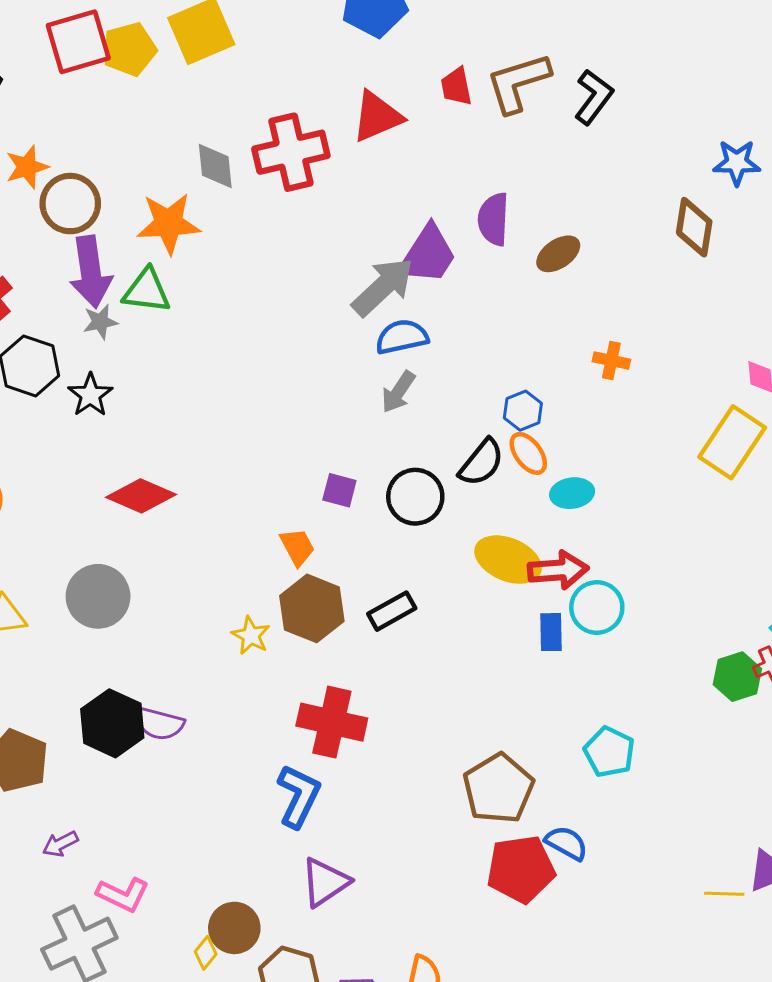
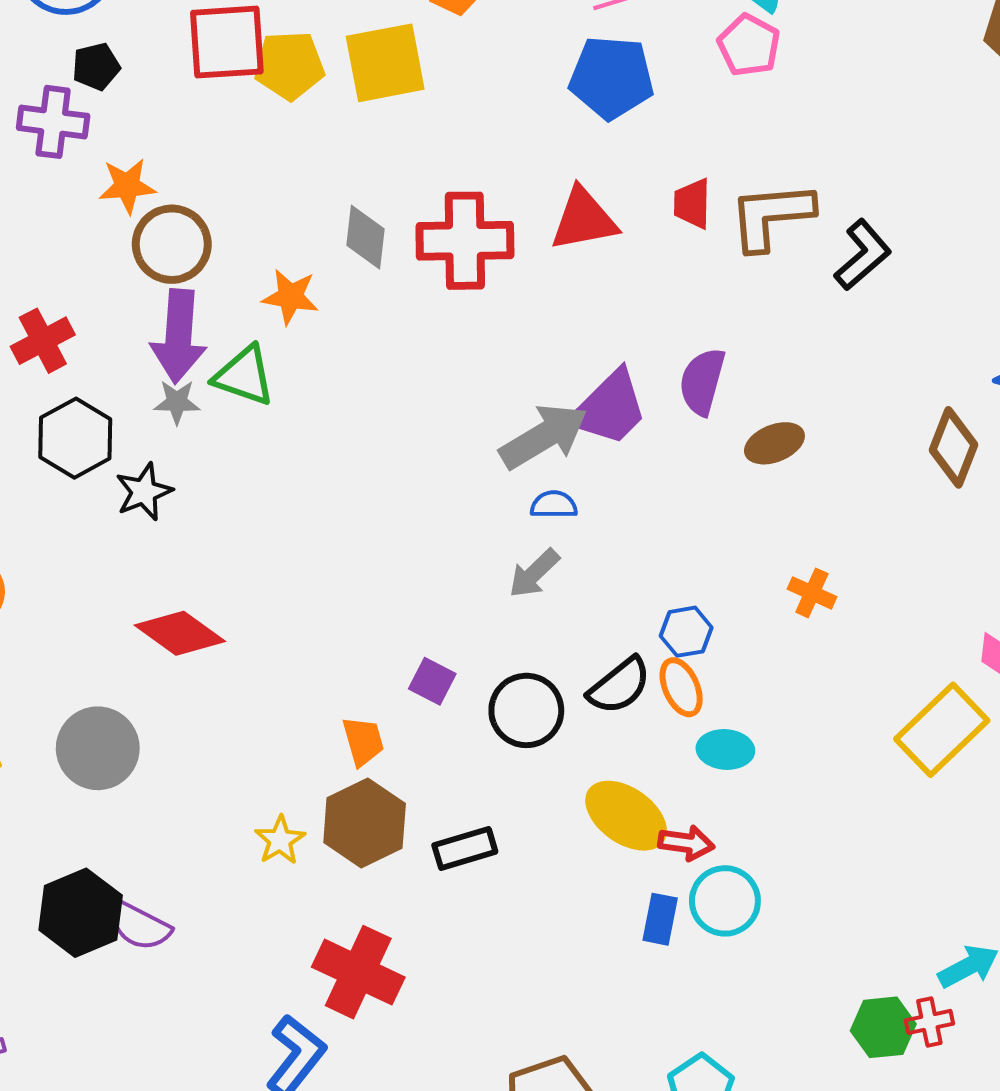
orange star: (168, 223) -> (290, 297), size x0.7
blue semicircle: (402, 337) -> (554, 505), size x0.7
red arrow: (558, 570) -> (686, 843), size x0.7

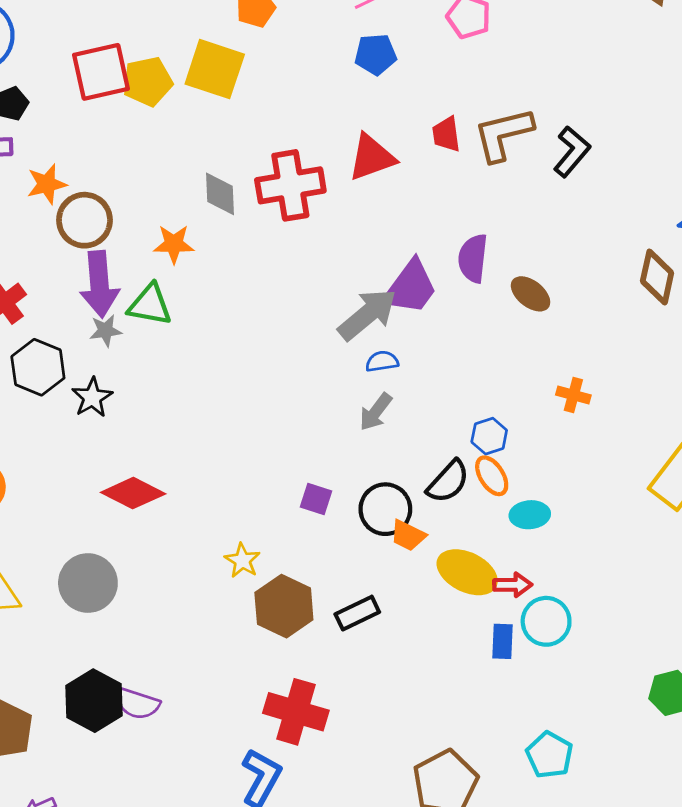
yellow square: (385, 63) -> (215, 69), turned 38
blue pentagon: (612, 77) -> (376, 54), size x0.7
brown ellipse: (774, 443) -> (531, 294), turned 69
orange trapezoid: (363, 741) -> (408, 535), moved, turned 141
yellow star: (280, 840) -> (242, 560), moved

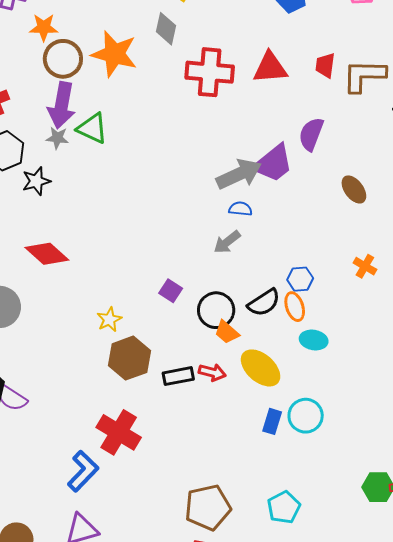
gray diamond: (220, 194) -> (166, 29), moved
orange star: (174, 244) -> (114, 54), moved, size x1.6
purple semicircle: (473, 258) -> (311, 134), moved
red arrow: (513, 585) -> (212, 372), moved

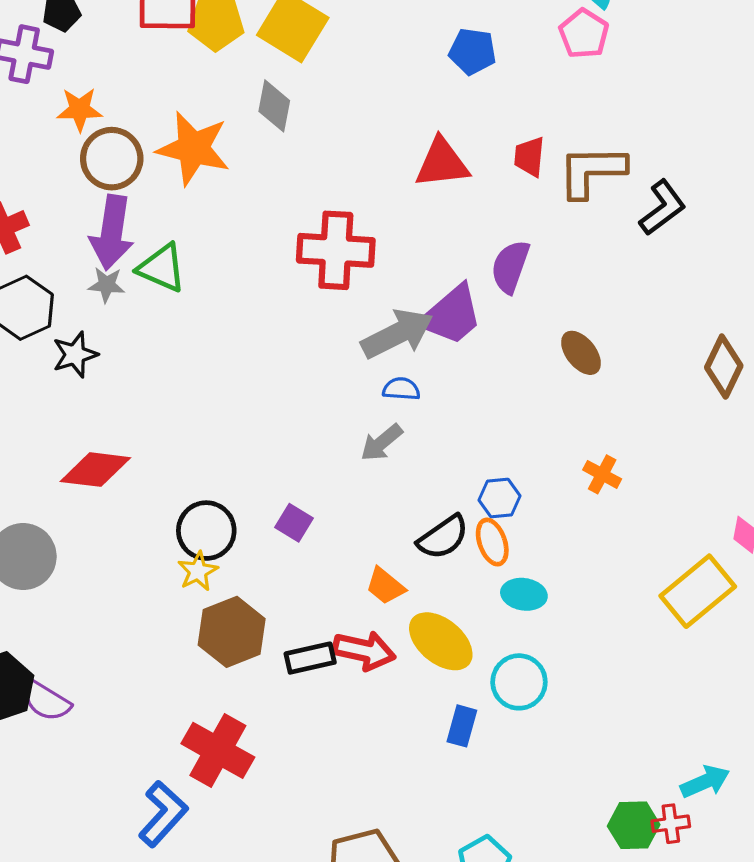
red cross: (210, 72) -> (336, 250), moved
red diamond: (47, 254) -> (95, 470), turned -33
black circle: (216, 310) -> (206, 531), moved
red arrow: (212, 372) -> (364, 651), size x1.4
cyan circle: (306, 416) -> (519, 682), moved

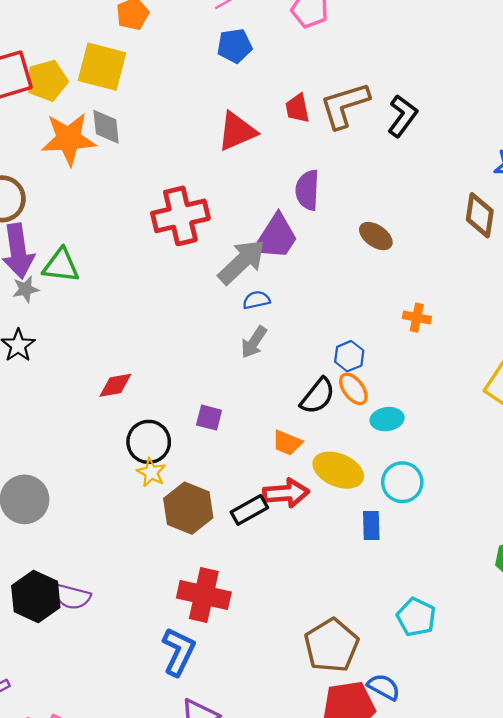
orange star: (193, 148) -> (69, 139), moved
red diamond: (95, 470) -> (115, 385), moved, size x0.7

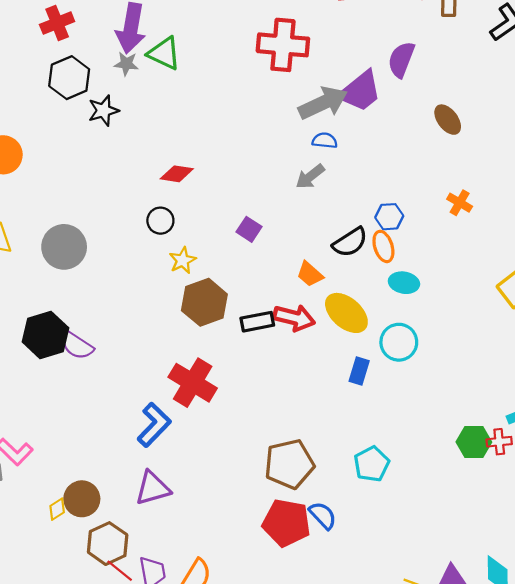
black circle: (149, 442) -> (160, 221), moved, size x0.7

